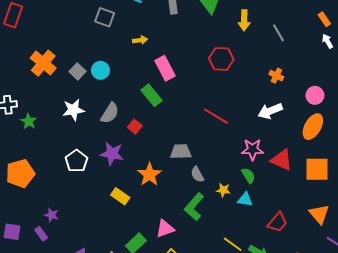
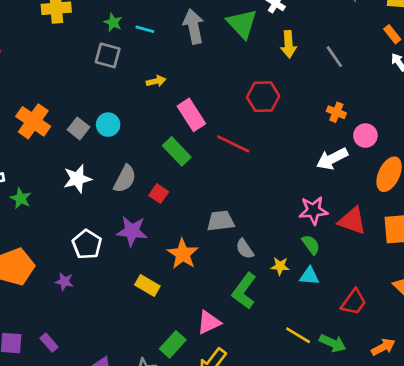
pink circle: (315, 95) -> (365, 136), moved
red line: (216, 116) -> (233, 144), moved
purple star: (52, 215) -> (64, 282), moved

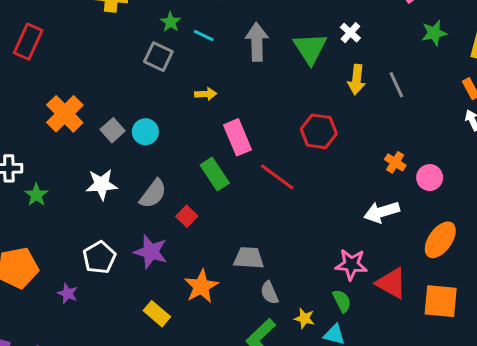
gray line: (334, 57) -> (396, 85), moved
pink circle: (365, 136) -> (430, 178), moved

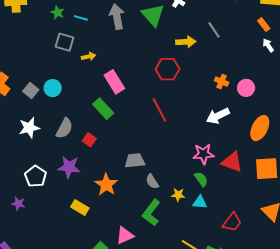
gray square: (158, 57) -> (65, 42), moved
yellow arrow: (356, 80) -> (186, 42), moved, turned -90
red line: (277, 177) -> (159, 110), moved, turned 35

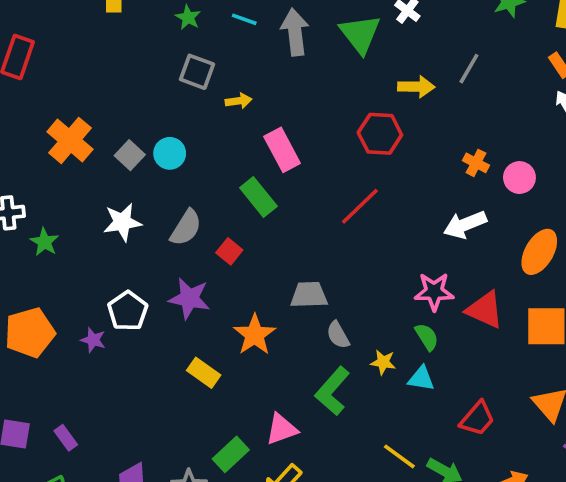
cyan line: (81, 18) -> (244, 19), moved
gray line: (214, 30) -> (469, 69), turned 60
red line: (159, 110) -> (360, 206), turned 70
purple star: (18, 204) -> (93, 340), moved

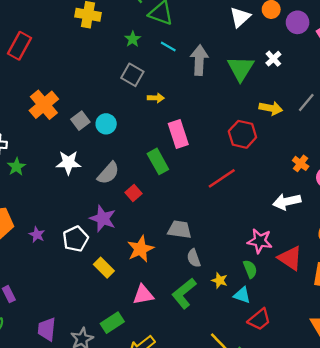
white pentagon: (128, 311) -> (75, 239), moved
red trapezoid: (477, 419) -> (259, 319), moved
pink triangle: (282, 429) -> (143, 295), moved

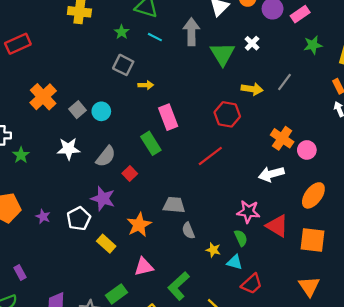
red rectangle: (19, 46) -> (18, 44), turned 40
gray arrow: (199, 60) -> (191, 32), moved
orange cross: (301, 163) -> (282, 138), size x1.5
green L-shape: (184, 293) -> (178, 286), moved

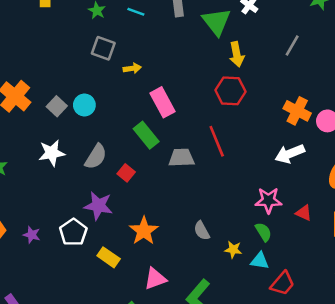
yellow arrow: (252, 89) -> (237, 54), moved, turned 78
red line: (210, 156) -> (217, 141), turned -68
gray trapezoid: (174, 205) -> (181, 158), moved
red triangle: (277, 226) -> (304, 213), size x0.6

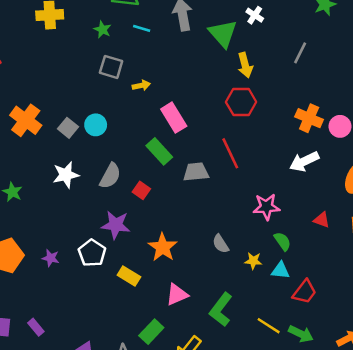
pink star: (268, 200) -> (266, 207), moved

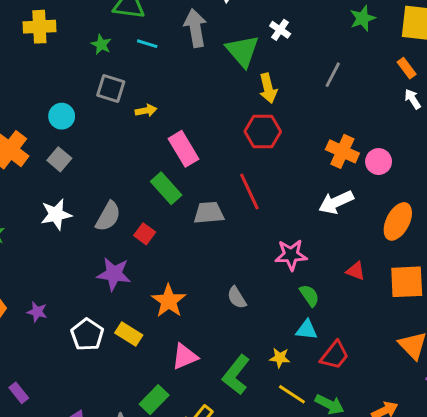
cyan circle: (96, 125) -> (62, 116), moved
white pentagon: (92, 253) -> (87, 335), moved
yellow star: (253, 261) -> (280, 358), moved

